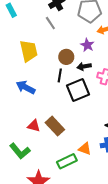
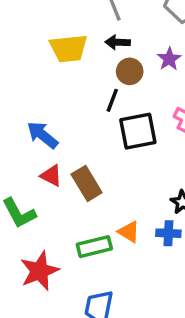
yellow trapezoid: (29, 51) -> (69, 48), turned 85
black arrow: (84, 66) -> (118, 42), moved
blue arrow: (26, 87) -> (42, 135), moved

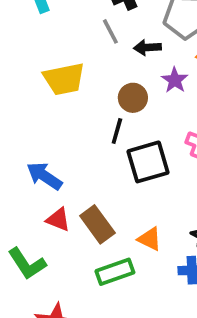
black arrow: (118, 42) -> (147, 48), moved
orange triangle: (129, 232) -> (150, 239), moved
green rectangle: (94, 247) -> (115, 272), moved

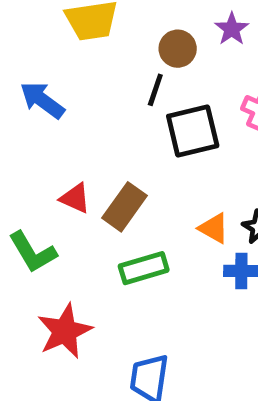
blue arrow: (44, 176) -> (42, 100), moved
brown rectangle: (97, 224) -> (125, 207), turned 69
orange triangle: (150, 239) -> (214, 228), moved

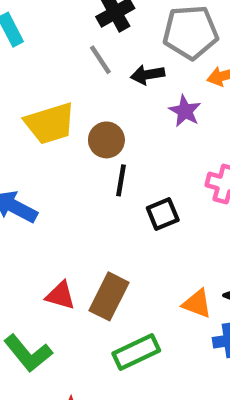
brown circle: (178, 49) -> (106, 140), moved
black square: (193, 131) -> (163, 214), size x0.6

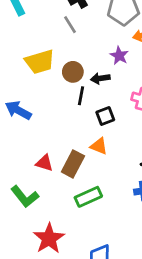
black arrow: (148, 75) -> (100, 78), moved
orange triangle: (197, 304) -> (99, 146), moved

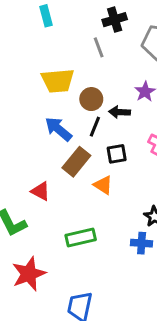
blue arrow: (18, 110) -> (58, 129), moved
brown rectangle: (73, 164) -> (76, 162), moved

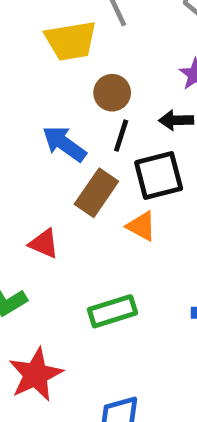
yellow trapezoid: (58, 81) -> (71, 41), moved
black arrow: (120, 112) -> (176, 120), moved
black square: (117, 154) -> (159, 176), size x1.5

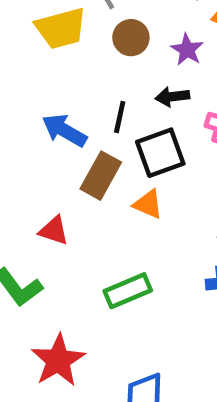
brown circle: (112, 93) -> (131, 38), moved

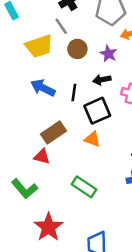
blue arrow: (64, 130) -> (43, 88), moved
brown rectangle: (101, 176) -> (54, 133), moved, turned 30
green rectangle: (128, 291) -> (84, 187), turned 60

